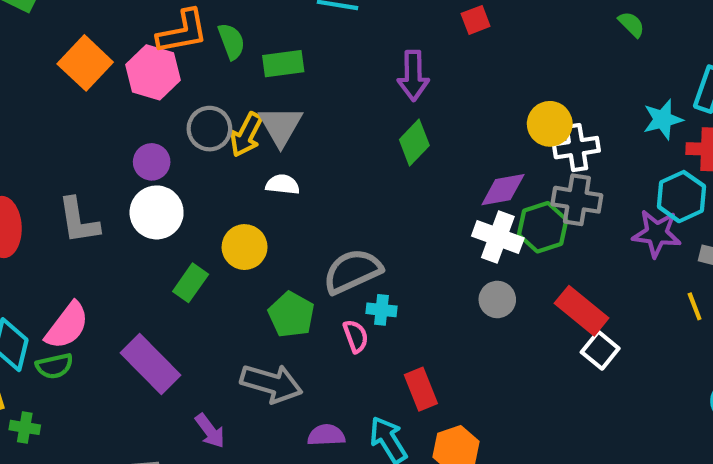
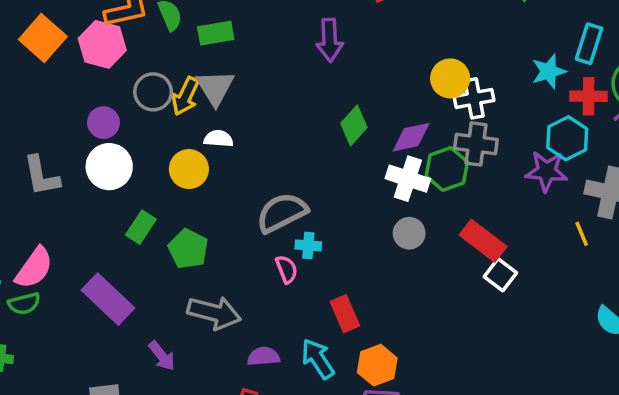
green diamond: (414, 142) -> (354, 125), moved
yellow circle: (245, 247) -> (189, 169), moved
green pentagon: (291, 315) -> (188, 249), moved

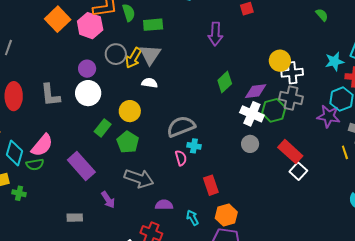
yellow circle: (189, 169) -> (130, 111), moved
cyan arrow: (318, 359) -> (192, 218), moved, size x0.7

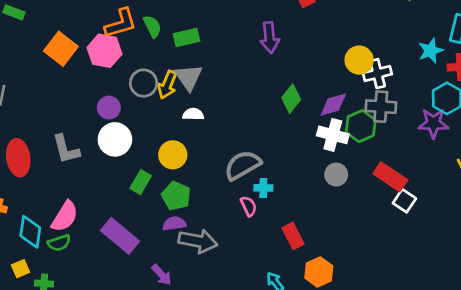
purple semicircle: (164, 205) -> (174, 224), moved

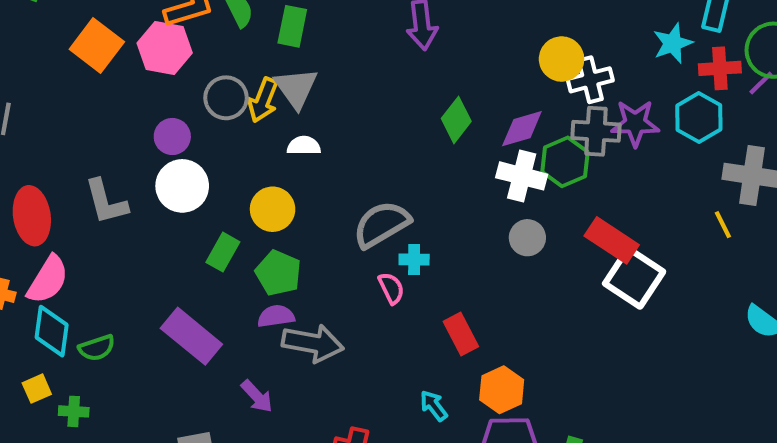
green rectangle: (186, 38) -> (292, 26), turned -65
purple star: (433, 123) -> (635, 123), moved
white square: (404, 201) -> (634, 278), size x1.6
pink semicircle: (65, 217) -> (48, 280), moved

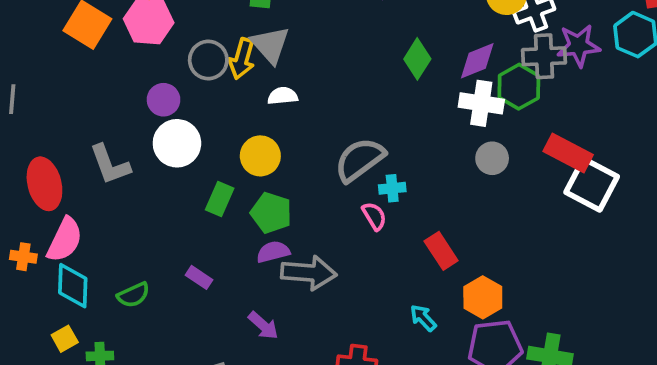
purple rectangle: (191, 336) -> (199, 277), size x0.5
green semicircle: (97, 348) -> (133, 295), moved

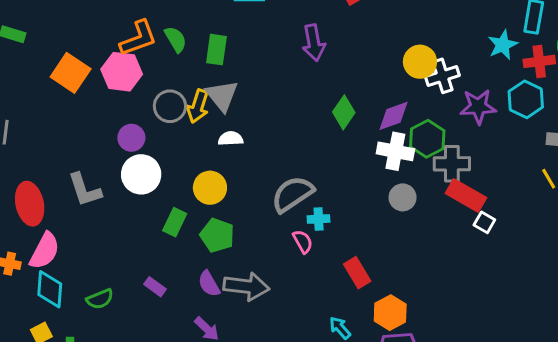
gray cross: (544, 56) -> (452, 164), moved
white square: (592, 184) -> (484, 222), size x0.5
purple semicircle: (273, 252) -> (209, 284), moved, turned -108

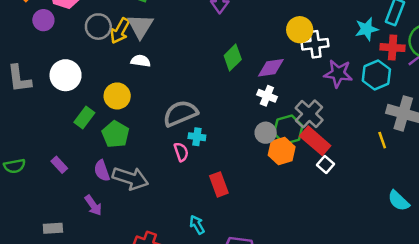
purple circle: (131, 138) -> (43, 20), moved
green hexagon: (427, 139) -> (288, 130), moved
white cross: (395, 151) -> (267, 96), size x0.7
gray cross: (452, 164) -> (309, 114), turned 32
orange hexagon: (390, 313) -> (282, 151), moved

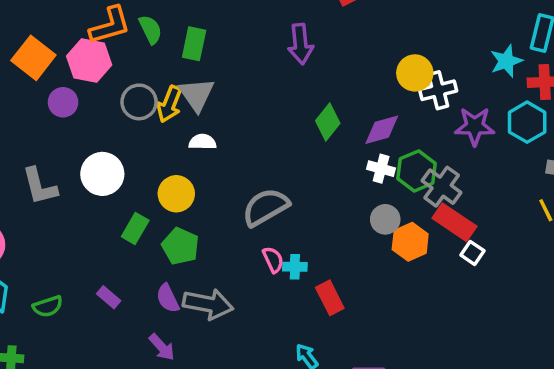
green hexagon: (288, 130) -> (416, 171), moved
cyan cross: (197, 137) -> (295, 267), moved

